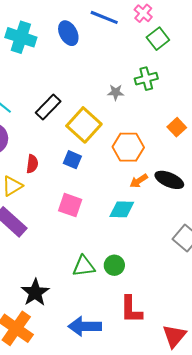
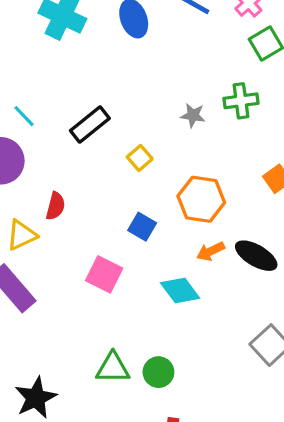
yellow square: (84, 125) -> (140, 158), size x0.5
blue square: (72, 160) -> (142, 227), moved
cyan diamond: (122, 209) -> (180, 290), turned 45

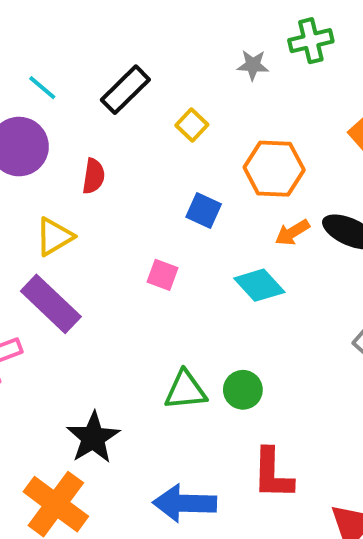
red semicircle: (56, 206) -> (94, 176), moved
pink square: (104, 274) -> (162, 275), size x0.7

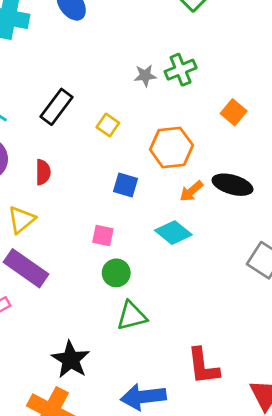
green cross: (311, 41) -> (181, 70), moved
green circle: (243, 390) -> (116, 273), moved

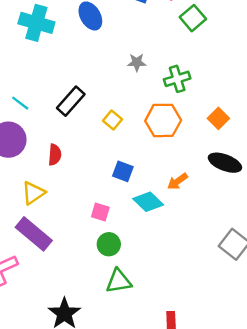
gray star: (145, 76) -> (137, 62), moved
orange hexagon: (171, 147) -> (163, 120), moved
black ellipse: (232, 185) -> (225, 163), moved
cyan diamond: (173, 233) -> (148, 202), moved

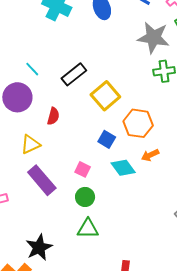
gray star: (137, 62) -> (153, 38), moved, size x2.0
yellow square: (112, 120) -> (105, 96), size x1.8
orange hexagon: (163, 120) -> (138, 123), moved
purple rectangle: (34, 234) -> (42, 180), moved

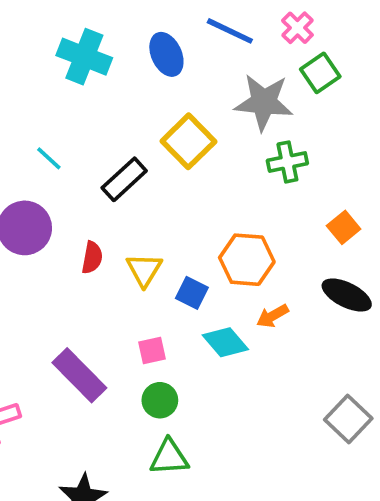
cyan line: (32, 69) -> (49, 158), moved
yellow square: (105, 96) -> (188, 141), moved
yellow triangle: (30, 144) -> (144, 270), moved, turned -30
pink square: (83, 169) -> (152, 351), turned -35

